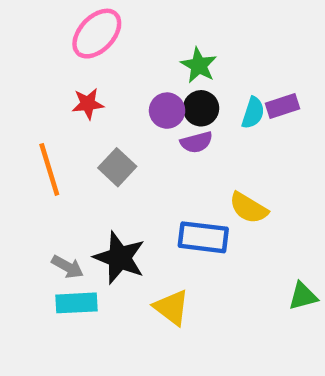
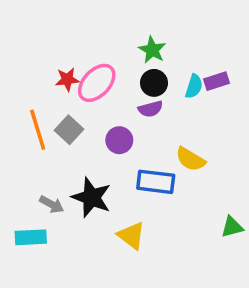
pink ellipse: (97, 34) -> (97, 83), moved
purple circle: (167, 111) -> (119, 140), moved
gray square: (117, 167) -> (69, 130), moved
cyan rectangle: (76, 303) -> (31, 237), moved

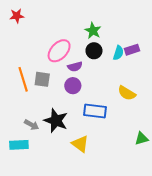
red star: (67, 79) -> (17, 16), moved
purple semicircle: (151, 109) -> (75, 67), moved
gray square: (69, 130) -> (42, 79), turned -35
yellow semicircle: (190, 159) -> (127, 93), moved

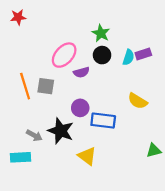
purple circle: (73, 86) -> (80, 108), moved

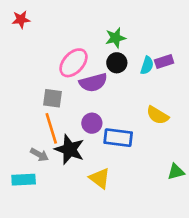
green star: (101, 33) -> (116, 38), turned 30
purple semicircle: (81, 72) -> (93, 82), size x1.5
orange line: (25, 86) -> (51, 128), moved

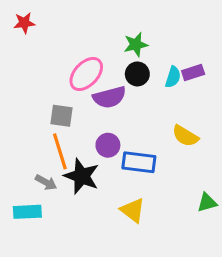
yellow triangle: (100, 178) -> (133, 210), moved

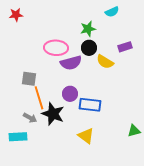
pink ellipse: (86, 74) -> (56, 48), turned 50
cyan semicircle: (173, 77) -> (112, 12), moved, turned 48
gray square: (61, 116) -> (29, 79), moved
yellow semicircle: (185, 136) -> (105, 62), moved

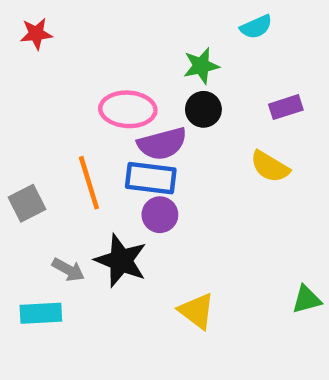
yellow semicircle: (105, 62) -> (270, 167), moved
gray square: (29, 79) -> (27, 203), moved, turned -35
orange line: (39, 98) -> (89, 183), moved
blue rectangle: (90, 105) -> (151, 178), moved

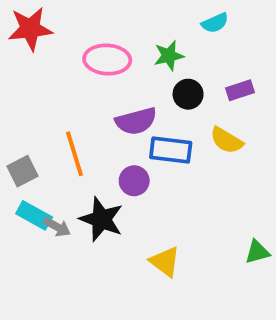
red star: (36, 34) -> (30, 29), size x1.6
pink ellipse: (128, 109) -> (107, 60), moved
black circle: (203, 109) -> (188, 94), moved
blue rectangle: (151, 178) -> (171, 150), moved
cyan rectangle: (41, 313) -> (34, 215), moved, turned 32

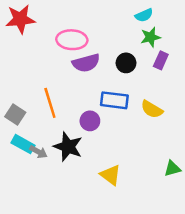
green star: (169, 56) -> (150, 37), moved
purple rectangle: (240, 90) -> (161, 60), turned -48
purple semicircle: (136, 121) -> (86, 63), moved
yellow semicircle: (227, 140) -> (152, 109), moved
gray square: (23, 171) -> (15, 114), turned -30

